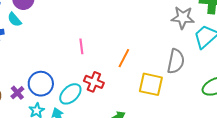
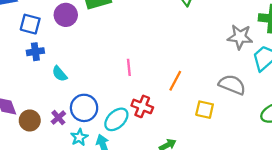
cyan semicircle: (14, 20) -> (59, 74), moved
gray semicircle: (176, 61) -> (232, 85), turned -80
yellow square: (151, 84) -> (205, 110), size x0.7

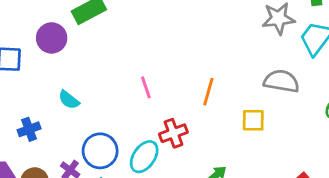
blue cross: (35, 52) -> (29, 129), moved
cyan semicircle: (59, 74) -> (69, 100), moved
red cross: (142, 106) -> (173, 133), turned -30

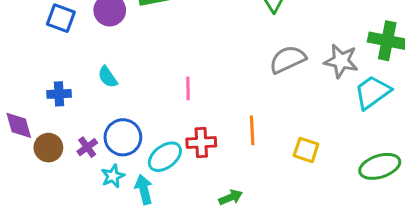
gray semicircle: (281, 81) -> (288, 59), moved, turned -52
orange line: (208, 92) -> (252, 130), moved, turned -36
yellow square: (253, 120) -> (306, 150), moved

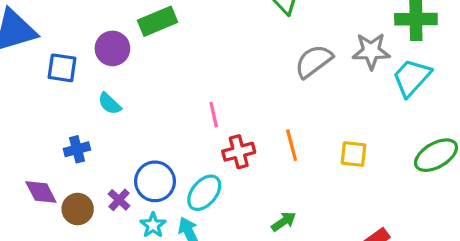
cyan semicircle: (108, 77) -> (110, 104), moved
red cross: (201, 142) -> (239, 152), moved

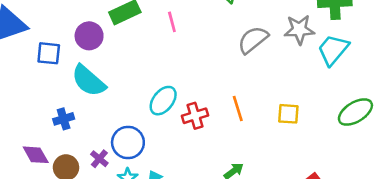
cyan semicircle: (110, 104) -> (89, 81), size x1.8
pink line: (214, 115) -> (172, 22), moved
cyan ellipse: (204, 193) -> (163, 101), moved

